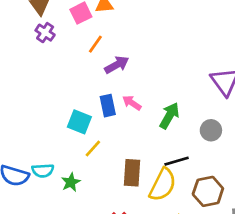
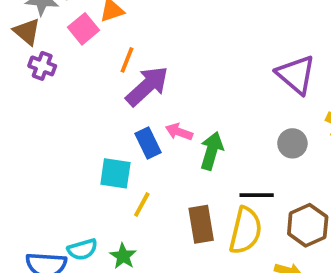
orange line: (95, 44) -> (127, 60), moved
purple arrow: (117, 65) -> (147, 86), size x1.4
green arrow: (169, 116) -> (212, 151), moved
black line: (177, 161) -> (257, 195), turned 30

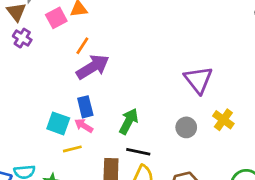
pink arrow: (179, 132) -> (84, 126), moved
black line: (257, 195) -> (138, 152), moved
yellow line: (142, 205) -> (72, 149), turned 36

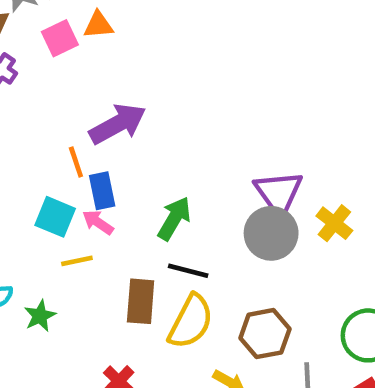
orange line: (82, 46) -> (76, 162), moved, turned -54
purple triangle: (198, 80) -> (279, 193), moved
gray circle: (186, 127) -> (271, 233), size x1.5

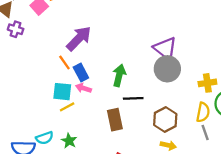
yellow cross: (334, 223) -> (207, 83), moved, turned -30
yellow line: (77, 261) -> (67, 107), moved
yellow semicircle: (191, 322) -> (203, 112), moved, size x0.7
brown hexagon: (265, 334) -> (165, 120), moved

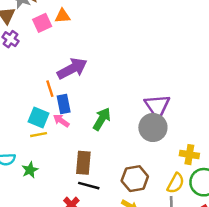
black line: (133, 98) -> (89, 186), moved

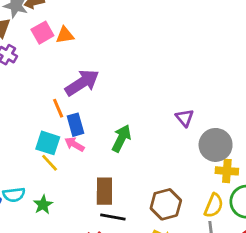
orange triangle: (63, 16) -> (65, 35), moved
purple triangle: (157, 106) -> (185, 118), size x0.6
gray circle: (153, 127) -> (216, 145), moved
yellow line: (39, 135) -> (50, 163), turned 63

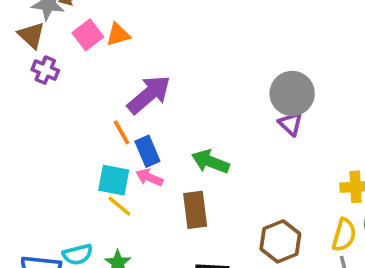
green arrow: (121, 138) -> (210, 162), turned -88
gray circle: (216, 145) -> (292, 93), moved
brown rectangle: (104, 191) -> (195, 210), moved

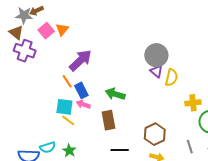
orange triangle: (118, 35) -> (62, 29), turned -32
purple cross: (45, 70) -> (25, 51), size x1.5
yellow semicircle: (344, 235) -> (171, 77), moved

